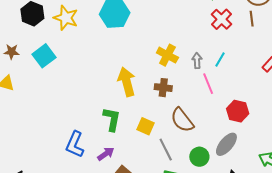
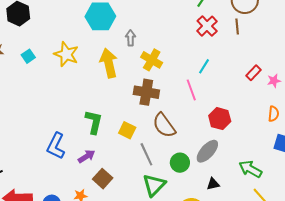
yellow star: (66, 18) -> (66, 54), moved
cyan square: (44, 56) -> (28, 56), size x0.6
gray arrow: (197, 61) -> (131, 38), moved
yellow arrow: (127, 82) -> (109, 63), moved
brown cross: (163, 88) -> (146, 92), size x1.4

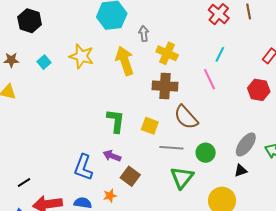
red hexagon: (220, 119) -> (259, 90), moved
blue L-shape: (56, 146) -> (83, 167), moved
gray ellipse: (207, 151) -> (246, 144), moved
gray line: (146, 154) -> (171, 148), turned -55
purple arrow: (86, 156) -> (112, 156), turned -120

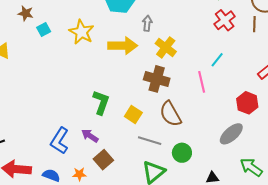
brown star: (11, 60) -> (26, 13), moved
yellow arrow: (125, 61) -> (123, 46), turned 96
gray ellipse: (246, 144) -> (231, 134), moved

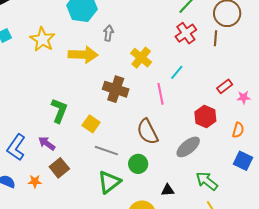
yellow cross: (166, 47) -> (141, 58), moved
brown semicircle: (170, 114) -> (147, 132), moved

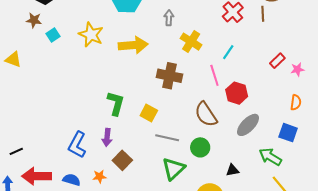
gray arrow: (108, 33) -> (169, 18), moved
red hexagon: (205, 117) -> (237, 93), moved
purple arrow: (47, 143) -> (107, 137), turned -114
blue square: (243, 161) -> (288, 133), moved

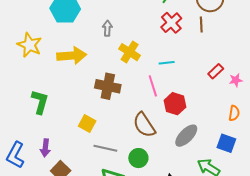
cyan line: (228, 52) -> (167, 63), turned 49
green L-shape: (116, 103) -> (40, 102), moved

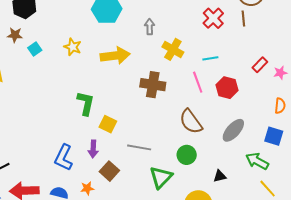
yellow star: (29, 45) -> (73, 47), size x0.7
red hexagon: (175, 104) -> (227, 88), moved
yellow square: (87, 123) -> (108, 124), moved
gray line: (105, 148) -> (139, 147), moved

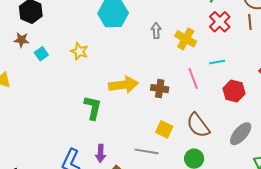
yellow cross: (173, 49) -> (186, 39), moved
yellow arrow: (115, 56) -> (123, 85), moved
pink line: (198, 82) -> (193, 78), moved
brown cross: (153, 85) -> (160, 89), size x0.7
yellow square: (108, 124) -> (164, 129), moved

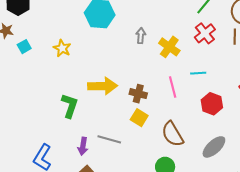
yellow square: (164, 129) -> (139, 118), moved
gray line: (147, 151) -> (109, 139), moved
purple arrow: (101, 153) -> (83, 146), moved

